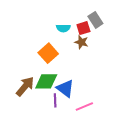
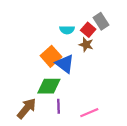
red square: (83, 28) -> (88, 30), turned -32
brown arrow: (25, 86) -> (27, 108), moved
blue triangle: (65, 88) -> (65, 64), moved

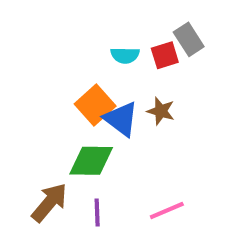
red square: (88, 30) -> (165, 55), turned 32
brown star: (86, 45) -> (161, 111), moved
purple line: (58, 106) -> (97, 212), moved

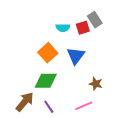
brown star: (161, 111) -> (96, 84), moved
blue triangle: (121, 119) -> (76, 56), moved, turned 30
purple line: (97, 212) -> (49, 107), turned -32

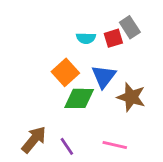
green diamond: (46, 81) -> (79, 98), moved
brown star: (96, 84) -> (131, 97), moved, size x1.5
pink line: (84, 106) -> (115, 145), turned 36

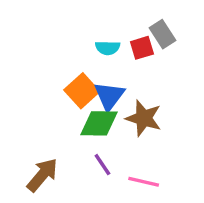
blue triangle: (104, 77) -> (109, 96), moved
brown star: (131, 97) -> (144, 118), moved
purple line: (67, 146) -> (102, 165), moved

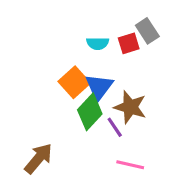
green diamond: (99, 123) -> (90, 112), turned -48
purple line: (102, 165) -> (115, 127), moved

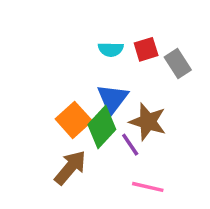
gray rectangle: (147, 31) -> (178, 63), moved
orange square: (74, 82) -> (74, 120), moved
brown arrow: (38, 158) -> (70, 168), moved

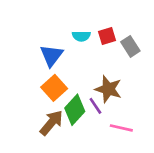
blue triangle: (113, 99) -> (51, 55), moved
green diamond: (102, 127) -> (75, 110), moved
pink line: (148, 187) -> (121, 128), moved

